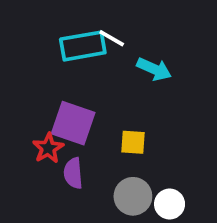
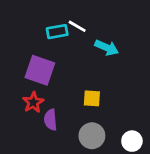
cyan rectangle: (83, 46) -> (57, 32), size x0.7
purple square: (73, 123) -> (40, 70), moved
white circle: (170, 204) -> (132, 141), moved

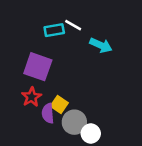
yellow square: (92, 98) -> (59, 105), moved, turned 30
gray circle: (92, 136) -> (74, 122), moved
white circle: (132, 141) -> (91, 133), moved

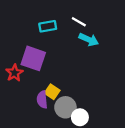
white line: (73, 25) -> (79, 22), moved
red star: (32, 97) -> (14, 73), moved

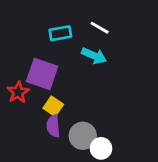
cyan arrow: (89, 40) -> (94, 56), moved
yellow square: (52, 92) -> (53, 106), moved

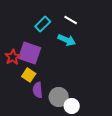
cyan rectangle: (60, 33) -> (43, 24), turned -35
red star: (18, 92) -> (13, 57), moved
yellow square: (53, 106) -> (29, 75), moved

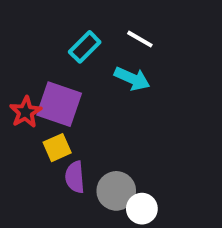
yellow square: (29, 75) -> (57, 148), turned 32

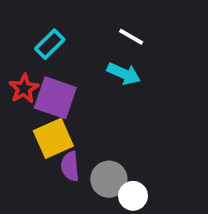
cyan rectangle: (85, 47) -> (50, 44), moved
red star: (26, 112) -> (24, 89), moved
yellow square: (57, 148) -> (53, 138), size x1.5

